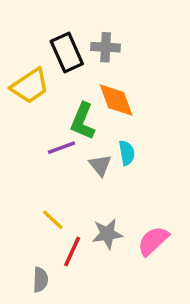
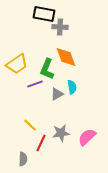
black rectangle: (67, 53) -> (44, 14), moved, turned -55
yellow trapezoid: (30, 86) -> (17, 64), moved
gray triangle: (100, 165) -> (57, 94), turned 40

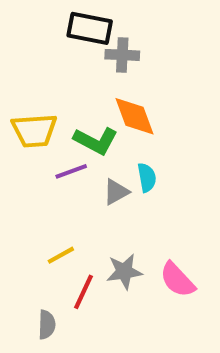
yellow trapezoid: (17, 64) -> (34, 131), turned 30
green L-shape: (47, 69) -> (96, 141), turned -85
yellow line: (30, 125) -> (61, 255), turned -72
pink semicircle: (87, 137) -> (177, 280), turned -90

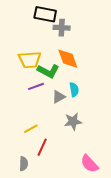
yellow trapezoid: (34, 131) -> (30, 60), moved
gray star: (124, 272) -> (73, 121), moved
pink semicircle: (177, 280) -> (89, 164), moved

